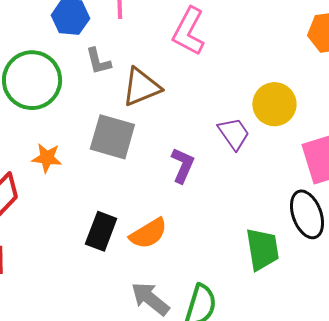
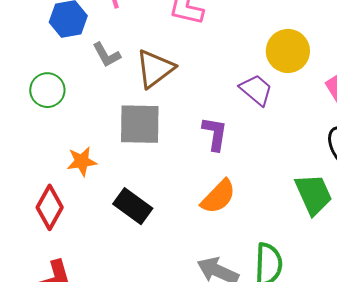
green circle: (32, 80) -> (47, 90), size x0.6
black rectangle: (101, 231) -> (133, 206), moved, turned -60
orange semicircle: (148, 233) -> (218, 197), moved

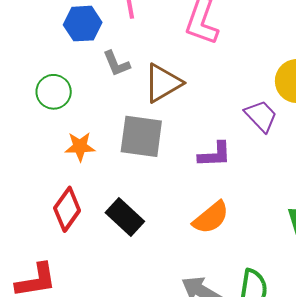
purple L-shape: (215, 134) -> (215, 155), turned 72
orange star: (82, 161) -> (80, 147), moved
red diamond: (50, 207) -> (67, 209), moved

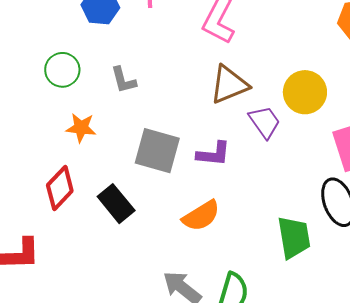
gray L-shape: (116, 64) -> (123, 80), moved
brown triangle: (163, 83) -> (229, 85), moved
gray square: (141, 136) -> (157, 151), moved

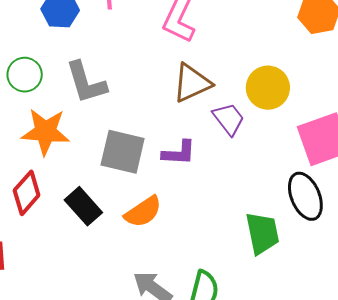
gray L-shape: (123, 80) -> (86, 82), size x1.6
orange star: (81, 128) -> (46, 132), size x1.6
orange semicircle: (201, 216) -> (143, 212), moved

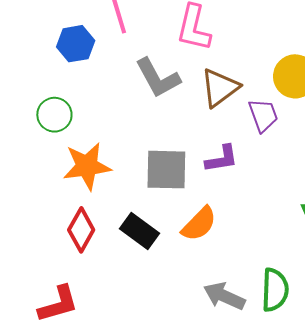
gray L-shape: (86, 82) -> (158, 78), moved
purple trapezoid: (229, 119) -> (263, 115), turned 30

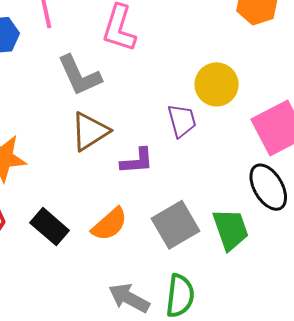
brown triangle: (220, 88) -> (90, 131), moved
gray square: (166, 170) -> (176, 225), moved, turned -36

